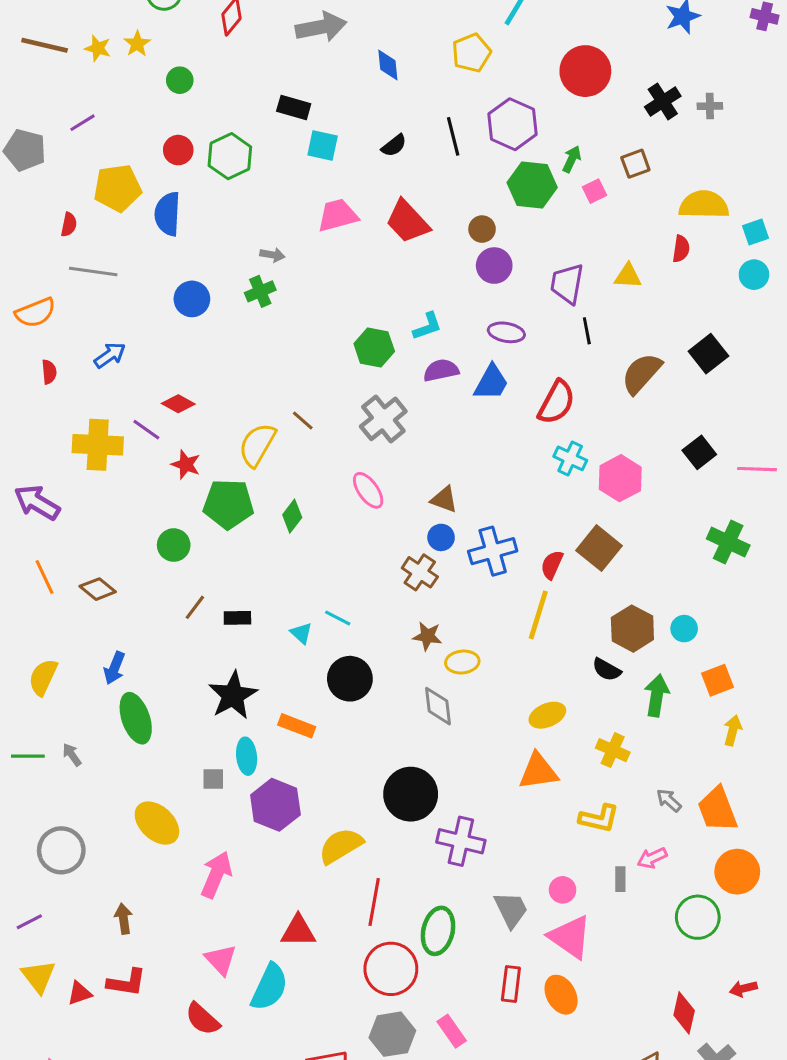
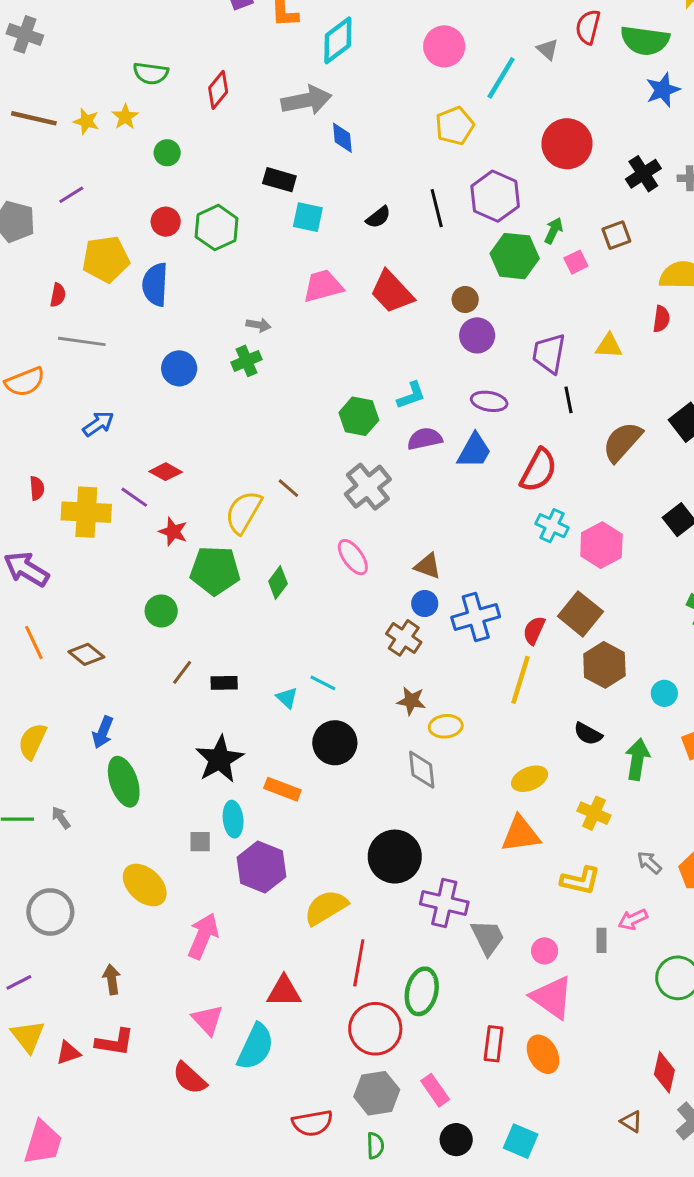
blue diamond: (388, 65) -> (342, 138), moved
red semicircle: (49, 372) -> (37, 488), moved
brown hexagon: (632, 629) -> (604, 665), moved
gray trapezoid: (511, 910) -> (488, 937), moved

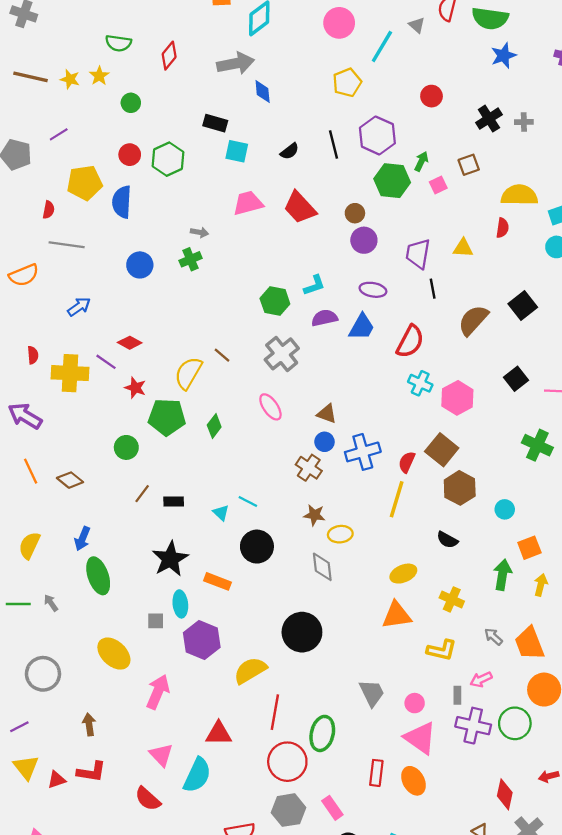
red circle: (567, 144) -> (432, 96), size x0.6
green arrow: (637, 759) -> (502, 575), moved
purple cross: (444, 903) -> (473, 726), moved

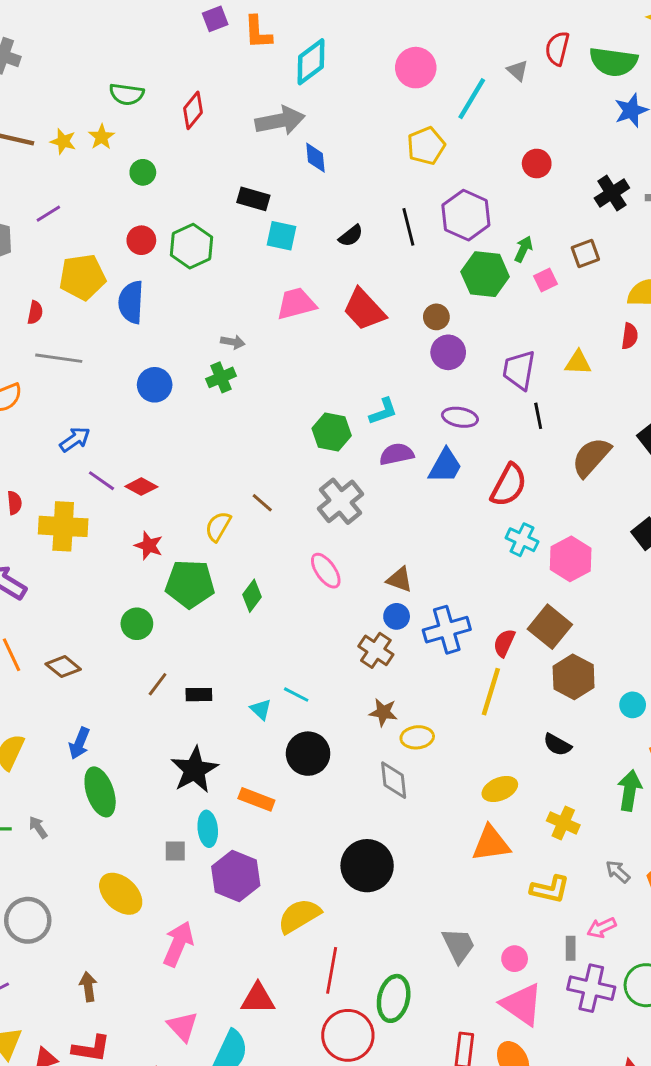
purple line: (106, 362) -> (102, 481), moved
yellow semicircle: (188, 373) -> (218, 526), size x0.7

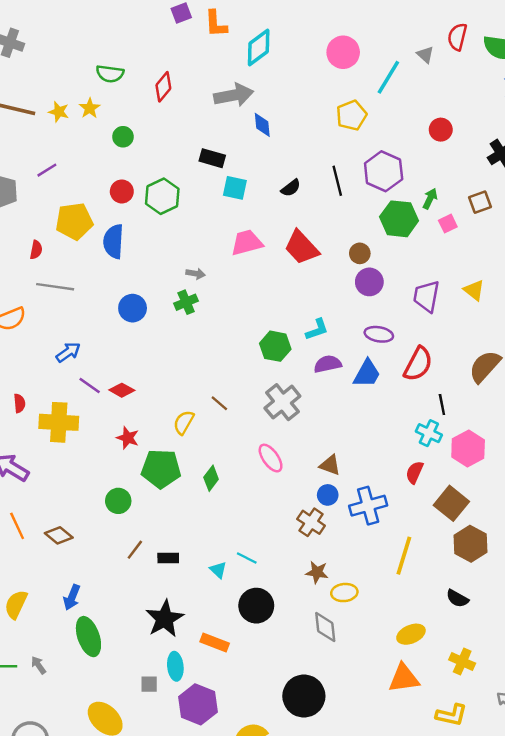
yellow triangle: (578, 363) -> (474, 290), turned 35
black line: (538, 416) -> (442, 404), moved
red semicircle: (509, 485) -> (418, 364), moved
red semicircle: (504, 643) -> (415, 472), moved

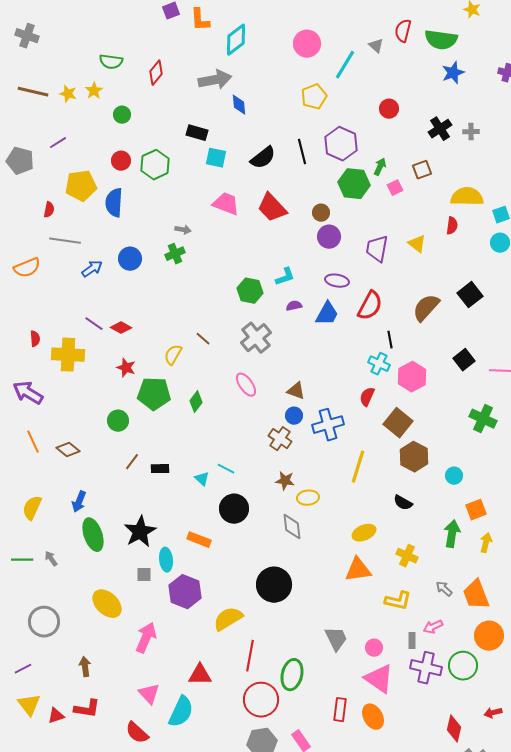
black semicircle: (291, 188) -> (263, 158), size x1.5
pink trapezoid: (247, 243) -> (226, 204), turned 36
blue arrow: (68, 352) -> (92, 269), moved
purple semicircle: (328, 364) -> (294, 306), size x0.7
black star: (165, 619) -> (140, 532), moved

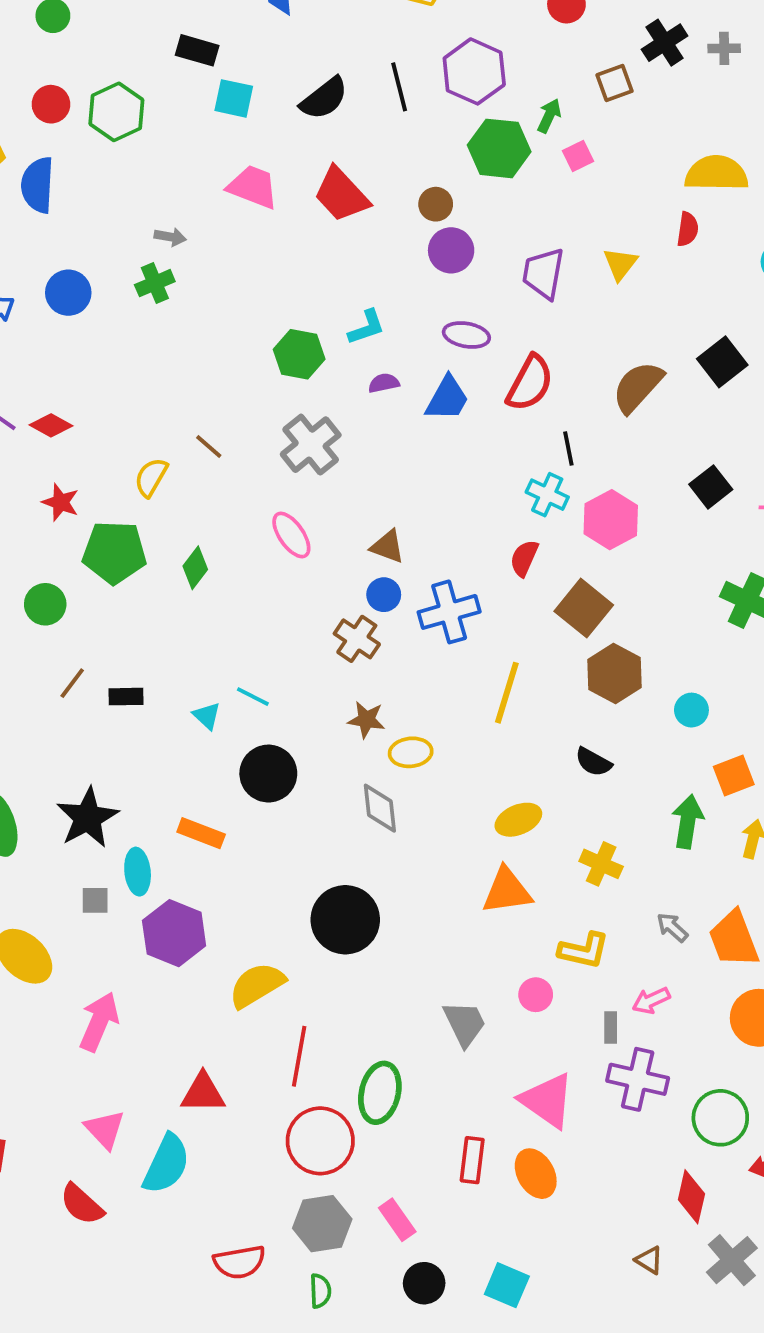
brown square: (422, 170) -> (615, 83), moved
yellow triangle: (417, 244) -> (620, 264), turned 30
pink circle: (374, 648) -> (536, 995), moved
green circle: (463, 666) -> (720, 1118), moved

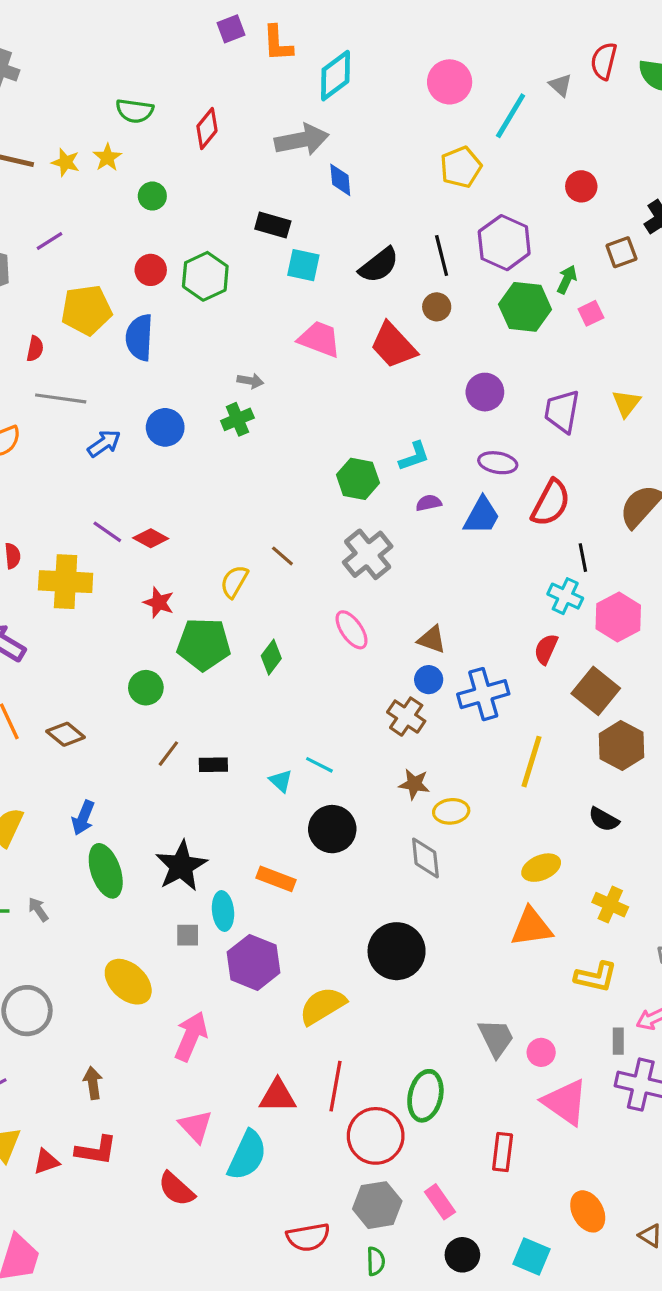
brown circle: (436, 204) -> (437, 307), moved
pink circle: (536, 995) -> (541, 1052), moved
red line: (299, 1056) -> (335, 1086), moved
orange ellipse: (536, 1174) -> (588, 1211), moved

